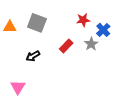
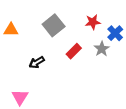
gray square: (37, 23) -> (54, 25), moved, turned 30

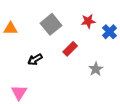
gray star: (102, 49) -> (96, 69), moved

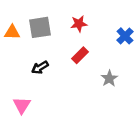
red star: (88, 21) -> (79, 24), moved
gray square: (51, 24) -> (40, 27), moved, turned 30

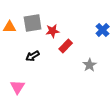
red star: (79, 24) -> (53, 31), moved

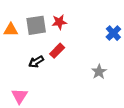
red star: (53, 31) -> (59, 22), moved
red rectangle: (66, 46) -> (57, 51), moved

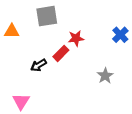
red star: (59, 22) -> (76, 38), moved
gray square: (36, 25) -> (47, 16), moved

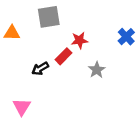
gray star: (105, 76) -> (97, 70), moved

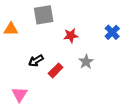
red rectangle: (64, 56) -> (56, 70), moved

